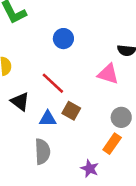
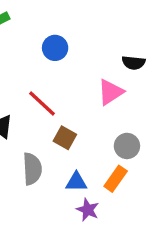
pink triangle: (108, 74) -> (111, 92), turned -50
blue triangle: (48, 119) -> (76, 182), moved
gray semicircle: (42, 151) -> (32, 169), moved

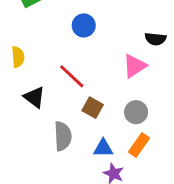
gray circle: (127, 146) -> (136, 112), moved

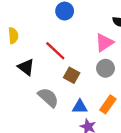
gray circle: (136, 112) -> (106, 68), moved
gray semicircle: (63, 136) -> (48, 97), turned -45

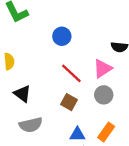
red line: (55, 51) -> (71, 73), moved
gray semicircle: (48, 97) -> (31, 125), moved, turned 125

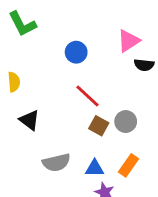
pink triangle: (103, 69) -> (128, 41), moved
brown square: (69, 102) -> (99, 126), moved
gray semicircle: (31, 125) -> (56, 163), moved

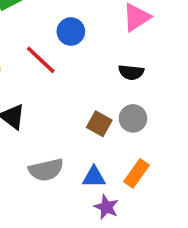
black semicircle: (144, 65) -> (131, 72), moved
red line: (87, 96) -> (41, 60), moved

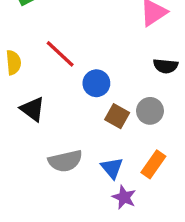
blue circle: (71, 32) -> (96, 83), moved
black semicircle: (131, 72) -> (166, 66), moved
blue triangle: (94, 177) -> (112, 168), turned 50

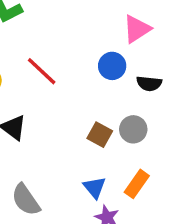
blue circle: (96, 83) -> (112, 66), moved
gray semicircle: (65, 161) -> (26, 200), moved, turned 68

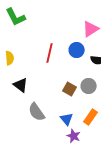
red line: (42, 71) -> (50, 53), moved, turned 60
gray semicircle: (26, 200) -> (37, 112), moved

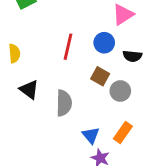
brown square: (70, 89) -> (100, 76), moved
gray semicircle: (37, 112) -> (64, 103), moved, turned -144

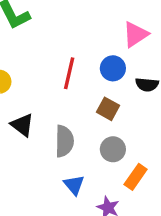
gray circle: (120, 91) -> (113, 149), moved
blue triangle: (91, 135) -> (74, 185), moved

